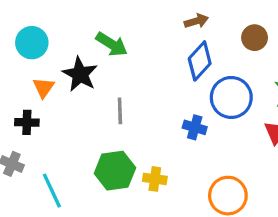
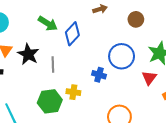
blue diamond: (200, 61) -> (72, 34), moved
black star: (80, 74) -> (28, 54), moved
yellow cross: (155, 179) -> (73, 92), moved

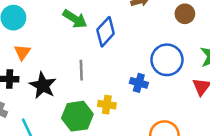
black star: (28, 54) -> (43, 85), moved

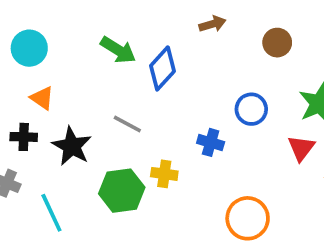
orange triangle: (22, 52) -> (42, 98), turned -30
blue circle: (167, 60) -> (251, 109), size x0.7
gray line: (81, 70) -> (127, 124), turned -60

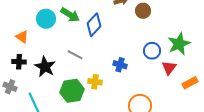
brown circle: (277, 43) -> (143, 11), moved
cyan circle: (29, 48) -> (46, 19), moved
orange triangle: (42, 98) -> (22, 37), moved
blue circle: (251, 109) -> (152, 51), moved

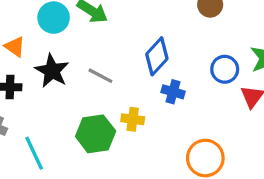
blue diamond: (94, 25) -> (157, 56), moved
black star: (45, 67) -> (52, 71), moved

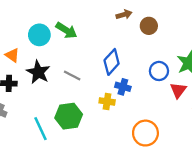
yellow cross: (133, 119) -> (107, 101), moved
cyan line: (34, 153) -> (40, 129), moved

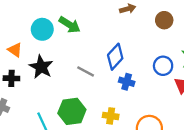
brown circle: (149, 26) -> (164, 20), moved
gray line: (72, 76) -> (86, 71), moved
yellow cross: (107, 101) -> (111, 116), moved

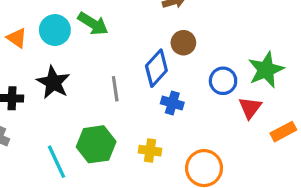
brown circle: (164, 20) -> (183, 43), moved
orange triangle: (15, 50) -> (17, 38), moved
gray line: (86, 71) -> (115, 89), turned 54

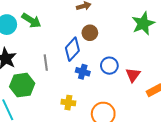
green star: (266, 70) -> (143, 24), moved
blue circle: (223, 81) -> (109, 66), moved
green hexagon: (96, 144) -> (22, 85), moved

